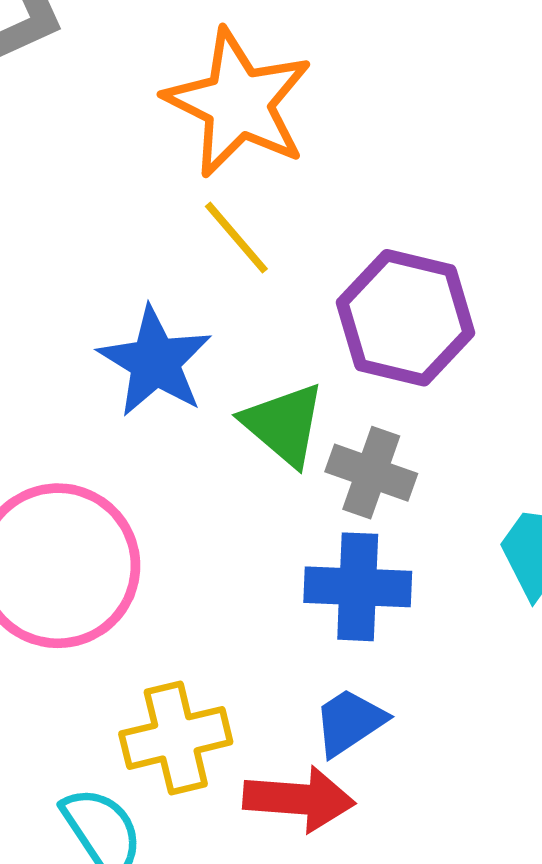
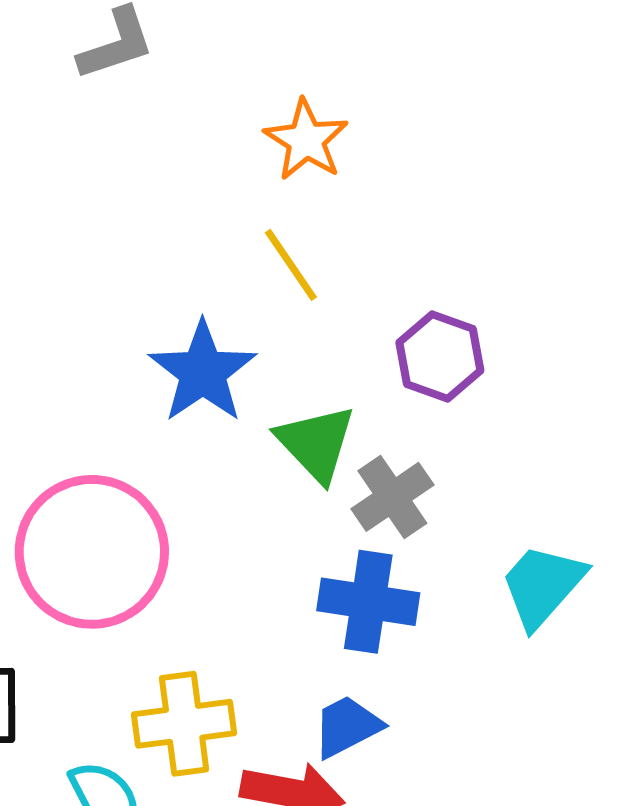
orange star: (238, 103) -> (306, 140), size x0.6
purple hexagon: (405, 318) -> (440, 356), size x0.7
gray cross: (371, 473) -> (392, 497), turned 30

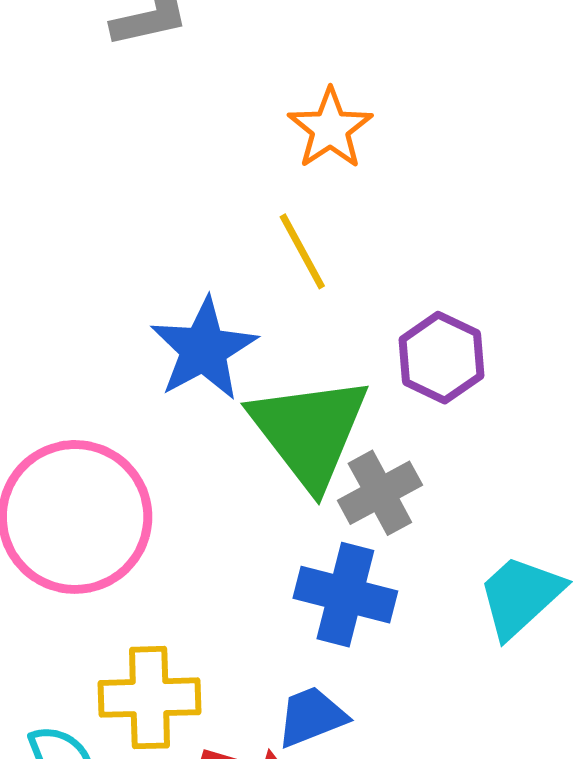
green triangle: (316, 443) -> (309, 431), size x1.5

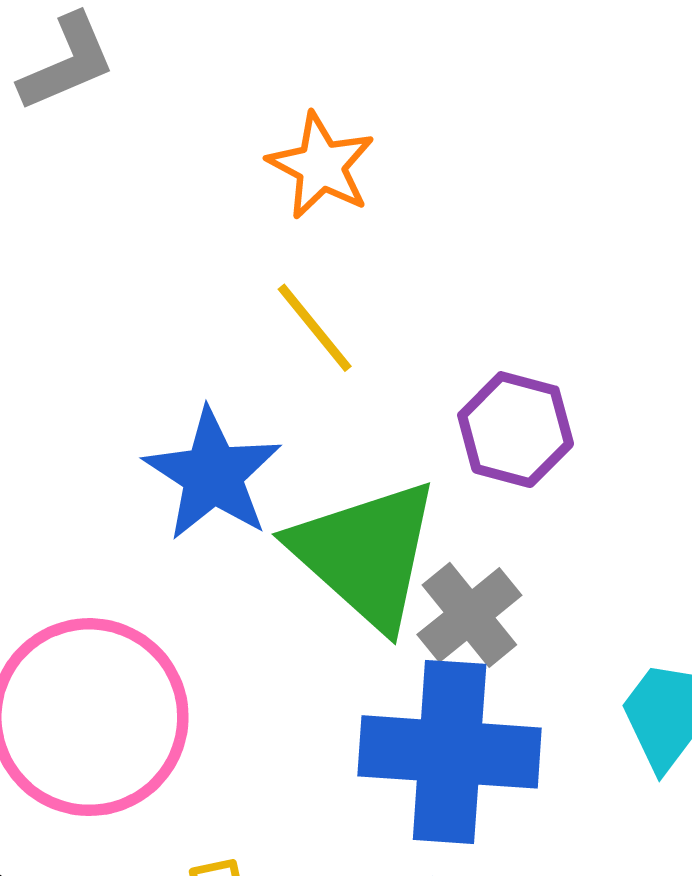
blue cross: (345, 595) -> (450, 752), size x1.4

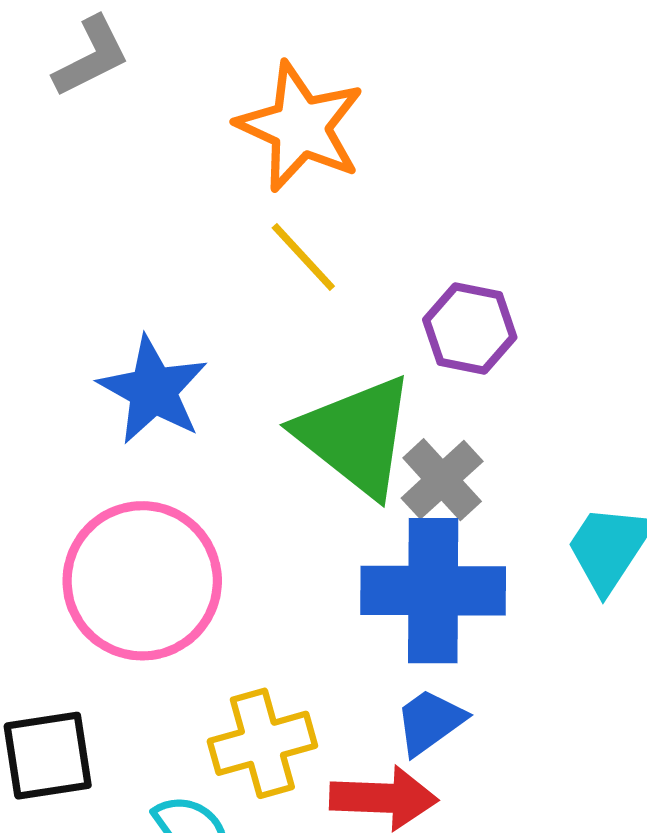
orange star: (321, 166) -> (300, 127), size x1.5
blue star: (213, 474) -> (153, 390), moved

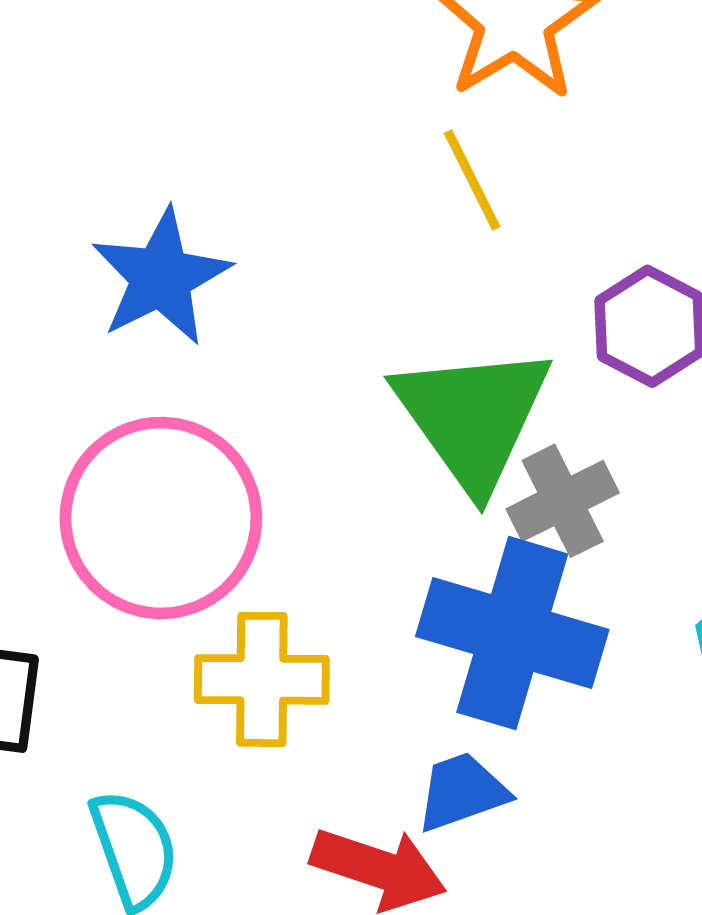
blue star: (153, 390) -> (161, 277), moved
yellow cross: (262, 743) -> (262, 679), moved

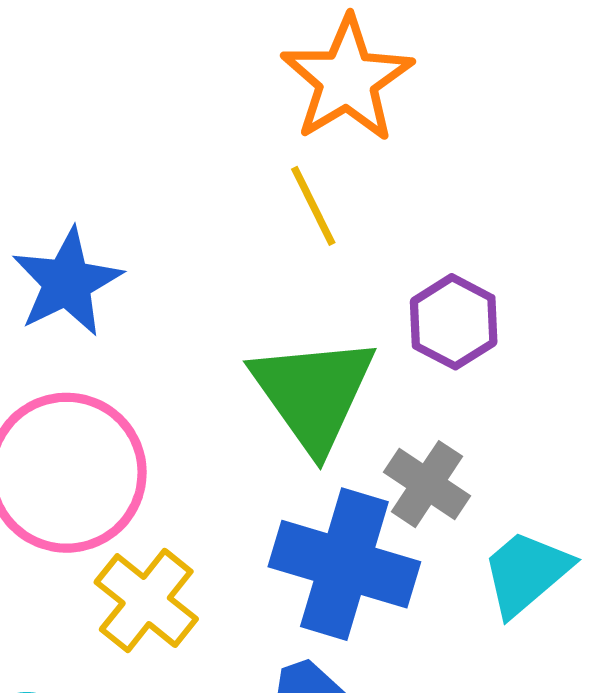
gray cross: (563, 501) -> (427, 484), moved, turned -30
yellow cross: (262, 679) -> (146, 601), turned 38

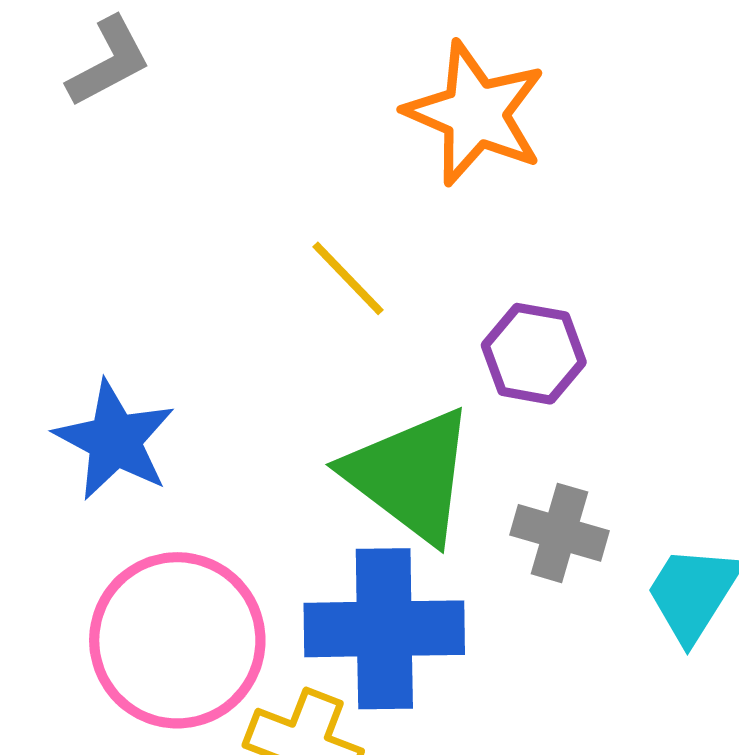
orange star: (347, 79) -> (475, 113), moved
blue cross: (344, 564) -> (384, 629), moved

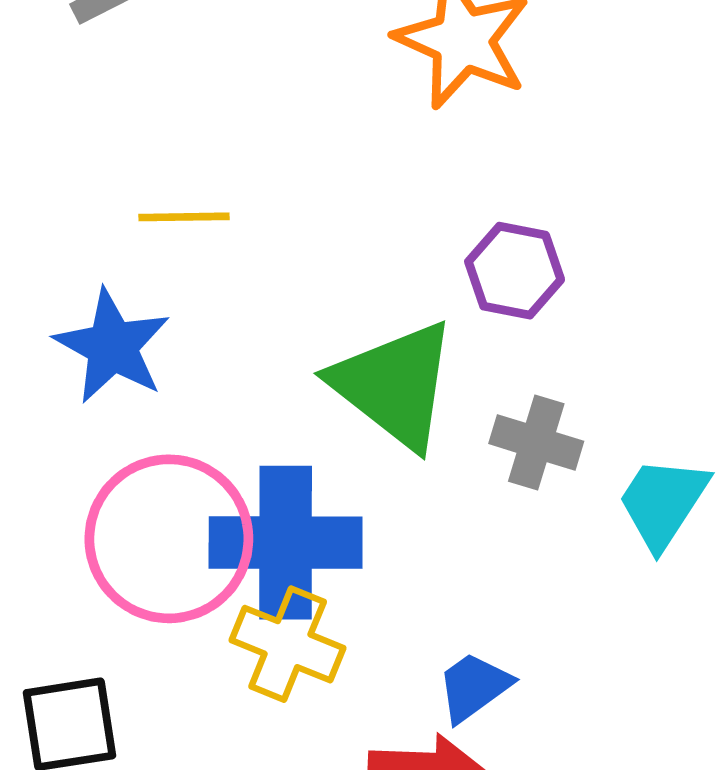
yellow line: (348, 278) -> (184, 217), moved, turned -48
blue cross: (384, 629) -> (286, 543), moved

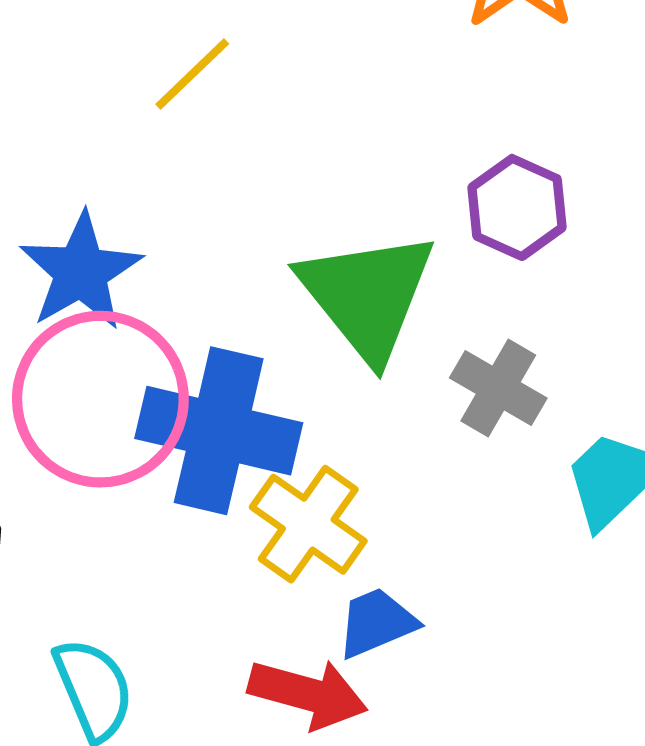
yellow line: (184, 217) -> (192, 74), turned -56
blue star: (112, 346) -> (81, 272), moved
yellow cross: (288, 644) -> (308, 524), moved

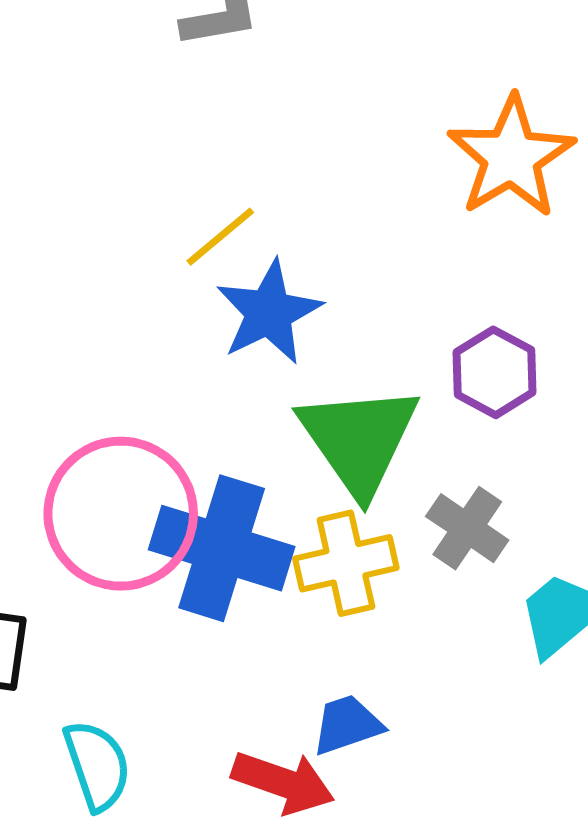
blue star: (81, 272) -> (269, 312), moved
yellow cross: (308, 524) -> (346, 563), moved, turned 38

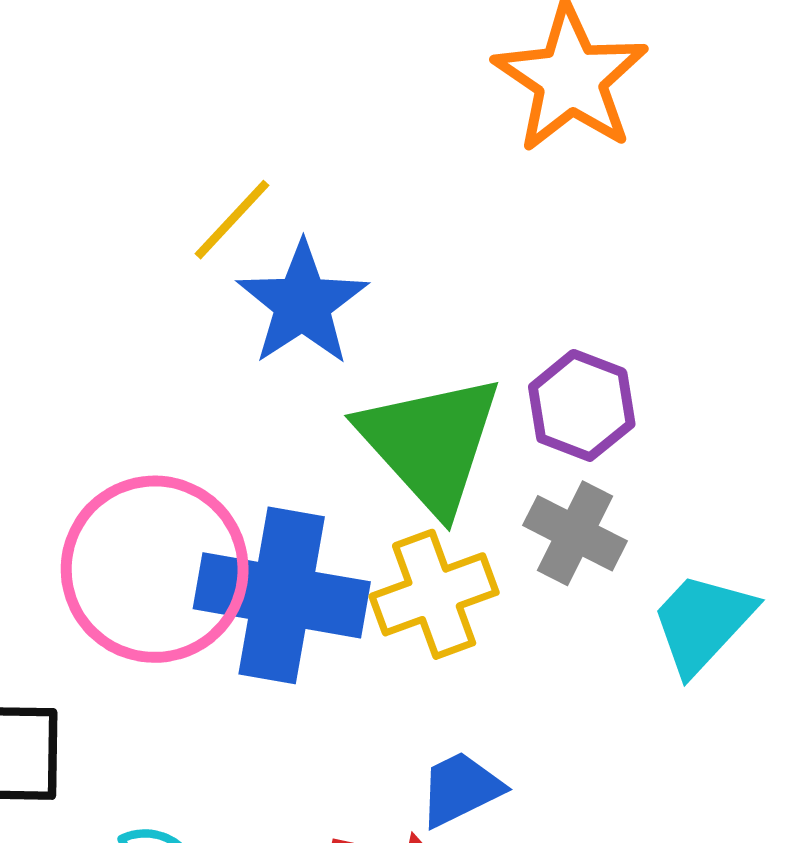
purple hexagon: (494, 372) -> (582, 405), moved

